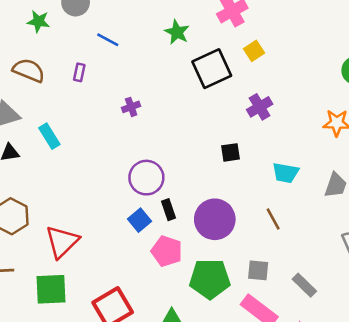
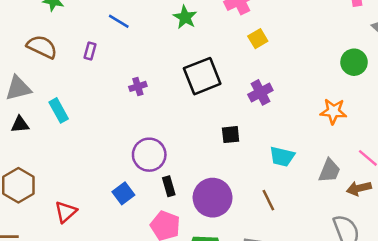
black square: (212, 69) -> (202, 76), moved
blue square: (139, 220) -> (123, 193), moved
red triangle: (62, 242) -> (66, 212), size x0.7

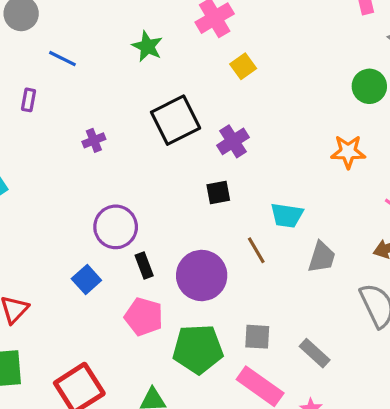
purple cross: (260, 92) -> (233, 141), moved
gray trapezoid: (329, 171) -> (322, 257), moved
brown line: (268, 200) -> (256, 250), moved

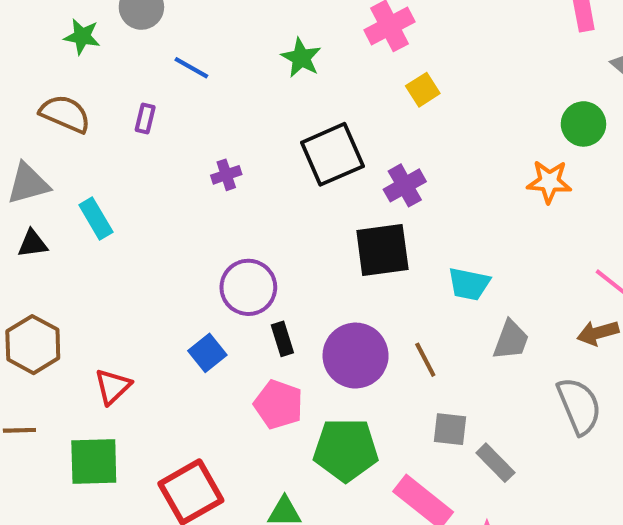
orange star: (348, 152) -> (549, 182), moved
black square: (218, 192) -> (382, 250), size x1.8
brown line: (256, 250) -> (425, 360), moved
gray square: (257, 337) -> (450, 429), moved

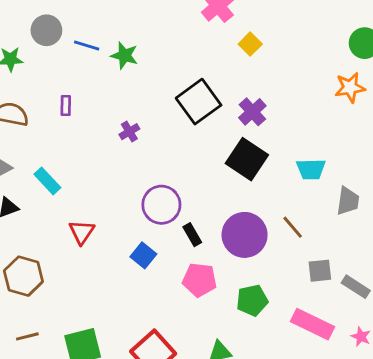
green star: (301, 58) -> (124, 55), moved
blue line: (191, 68) -> (87, 46), moved
black square: (382, 250) -> (247, 159), turned -36
red triangle: (113, 386) -> (82, 232), moved
green pentagon: (346, 450) -> (252, 300), size x0.7

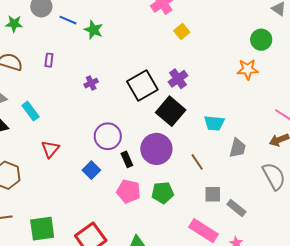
black square: (199, 102) -> (142, 86), moved
purple circle: (245, 235) -> (156, 149), moved
green pentagon: (252, 300) -> (163, 193), moved

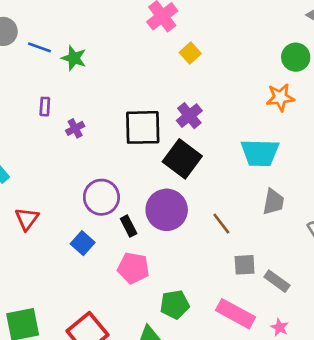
purple rectangle: (49, 60) -> (45, 107), moved
black square: (142, 86) -> (143, 127), turned 32
cyan trapezoid: (214, 123) -> (260, 153), moved, size x1.4
green pentagon: (163, 193) -> (175, 305), moved

